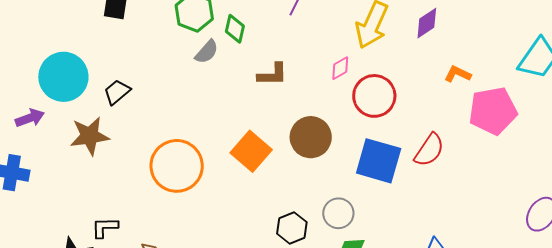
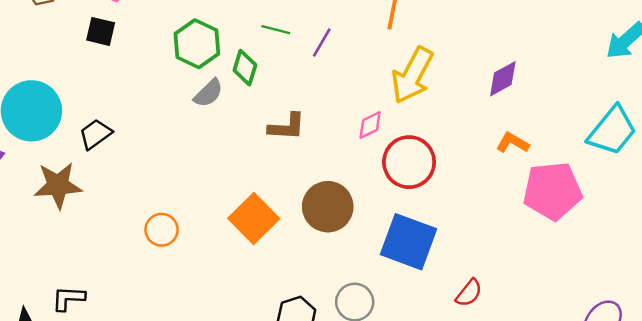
purple diamond: (427, 23) -> (503, 79), moved
red semicircle: (429, 150) -> (469, 293), moved, size x0.7
orange circle: (177, 166) -> (162, 230), size x0.5

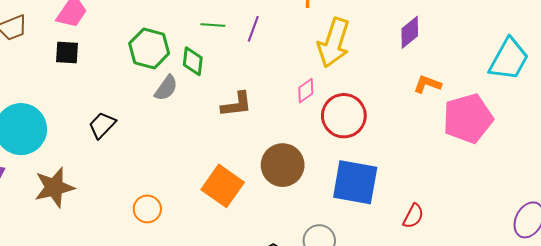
black trapezoid: (95, 134) -> (102, 125), moved

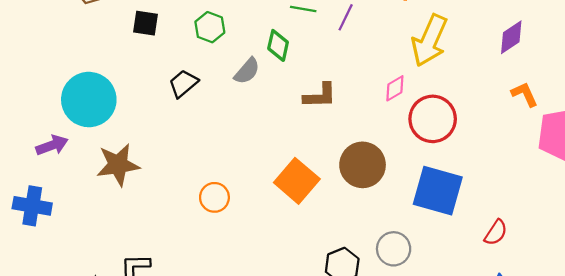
green hexagon: (149, 48) -> (210, 27), moved, size x0.7
orange L-shape: (427, 84) -> (525, 94), turned 40
black trapezoid: (102, 125) -> (183, 84), moved

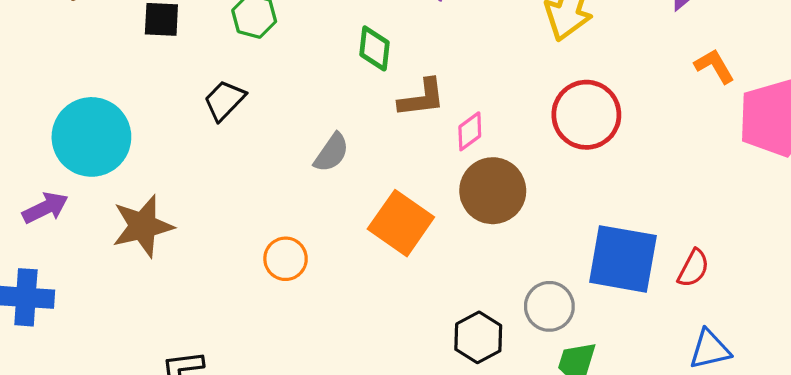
green diamond: (278, 45) -> (374, 48), moved
gray semicircle: (247, 71) -> (331, 153), moved
pink diamond: (395, 88) -> (470, 131), moved
blue square: (438, 191) -> (623, 259), moved

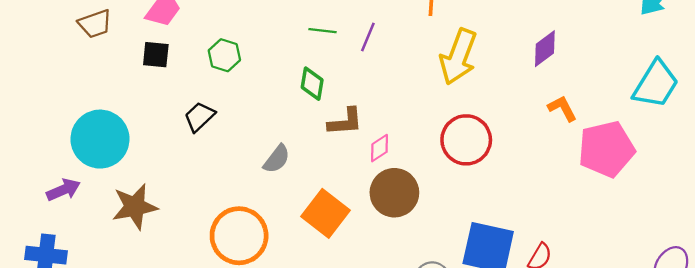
orange circle: (286, 259) -> (239, 236), size x1.8

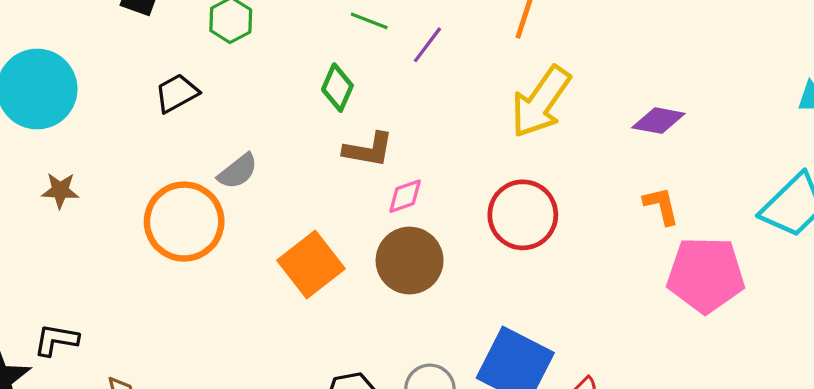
purple diamond: (545, 49) -> (658, 121), turned 33
gray semicircle: (277, 159) -> (238, 171), moved
brown star: (135, 207) -> (60, 190), size x0.6
orange circle: (239, 236) -> (184, 222), moved

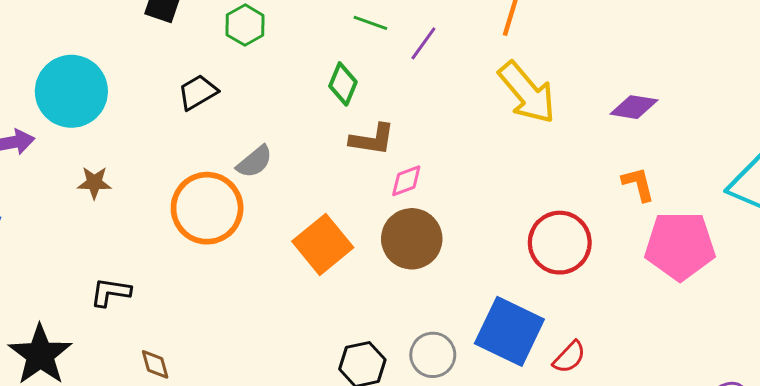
yellow arrow: (541, 102) -> (527, 93), turned -74
red circle: (523, 215) -> (560, 243), moved
black L-shape: (56, 340) -> (110, 292), moved

